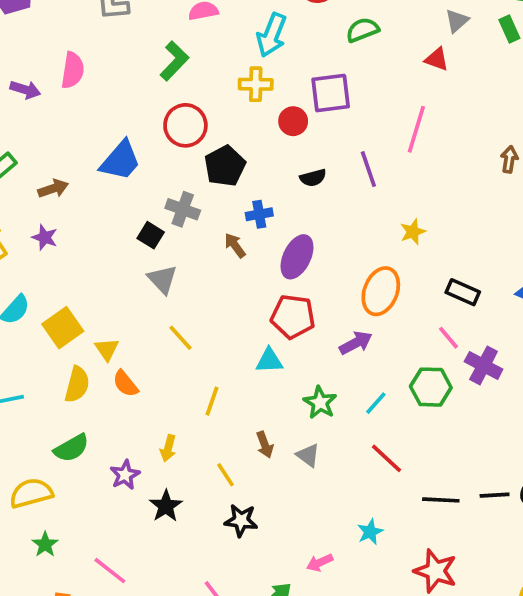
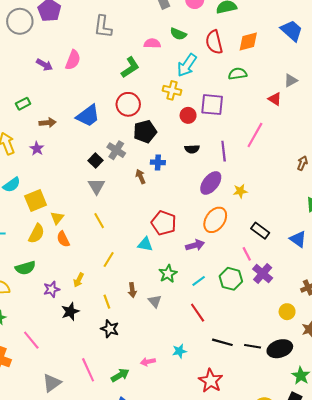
purple ellipse: (297, 257) -> (211, 183), moved

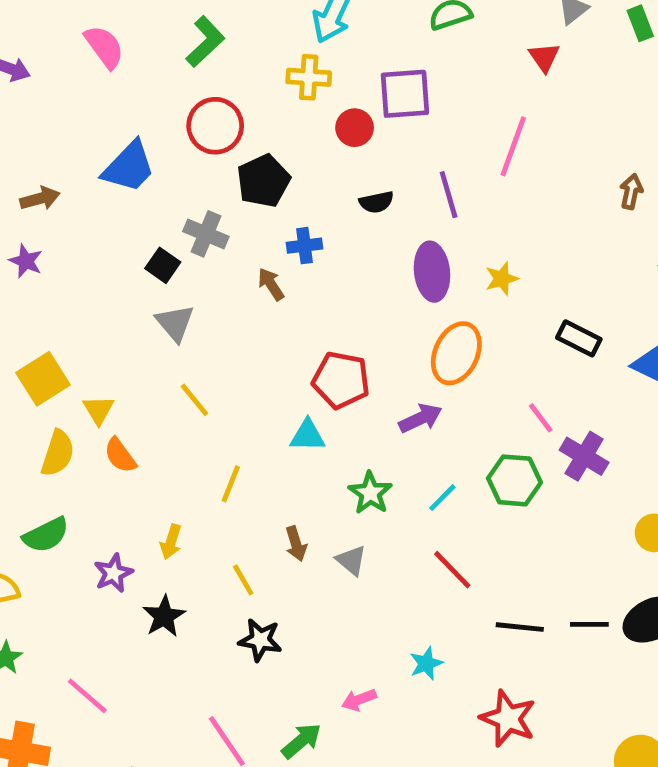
pink semicircle: (73, 60) -> (104, 47), moved, turned -48
red triangle: (275, 99) -> (544, 57), turned 32
purple ellipse: (211, 183) -> (432, 272), turned -35
black rectangle: (260, 231) -> (579, 338), moved

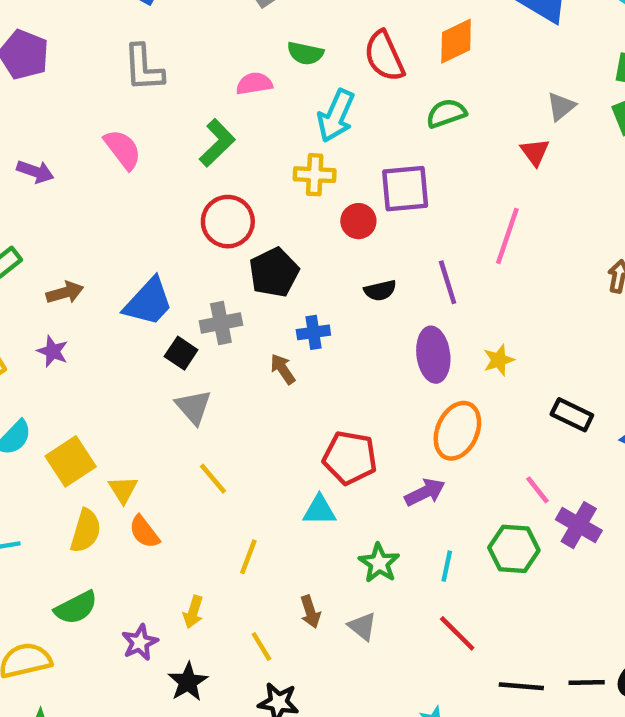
blue trapezoid: (129, 167) -> (148, 302), moved
gray cross: (206, 234) -> (221, 323), turned -33
cyan line: (442, 498) -> (447, 566), turned -32

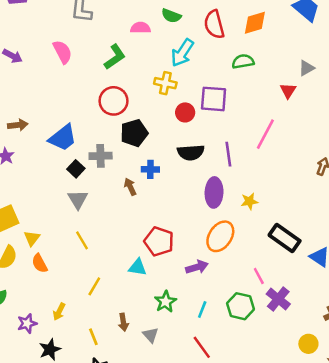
black semicircle: (380, 290) -> (191, 152), size x1.5
black rectangle: (572, 415) -> (285, 238), size x1.4

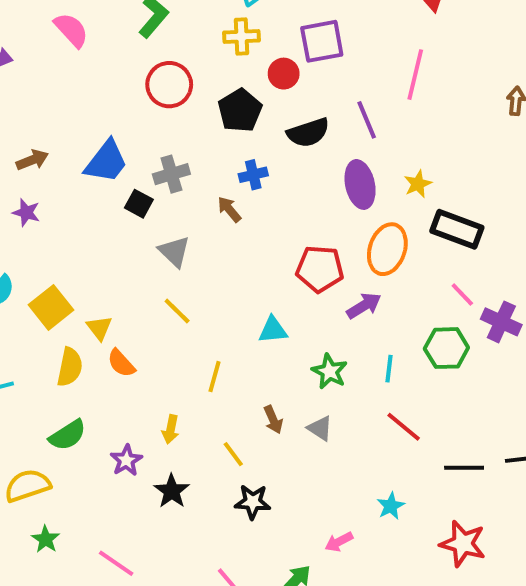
black pentagon: (134, 133) -> (240, 110), moved
gray triangle: (78, 199) -> (174, 252), moved
black rectangle: (285, 238) -> (457, 229), moved
red pentagon: (159, 241) -> (320, 269), moved

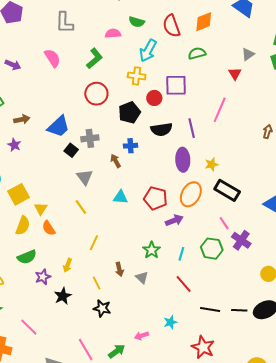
cyan triangle: (273, 330) -> (121, 197), moved
green semicircle: (68, 435) -> (27, 257), moved

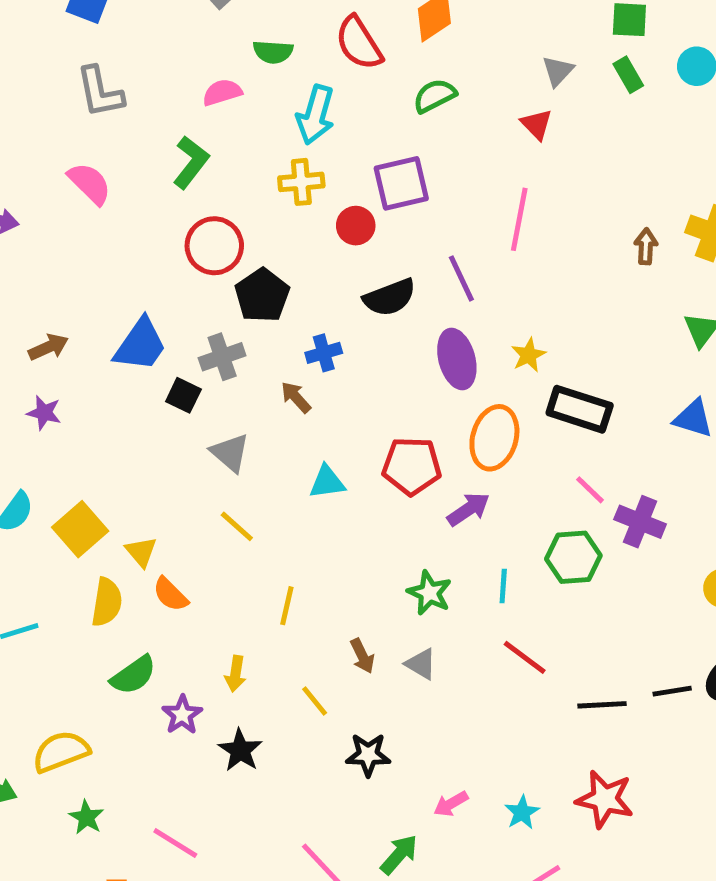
black pentagon: (129, 113) -> (262, 295), moved
black star: (102, 308) -> (368, 755), moved
cyan star: (170, 322) -> (522, 812), moved

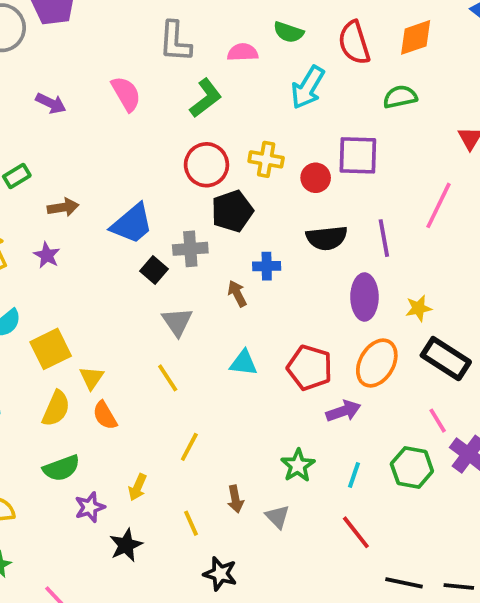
gray L-shape: (100, 92) -> (175, 42), moved
yellow cross: (301, 182) -> (266, 159), moved

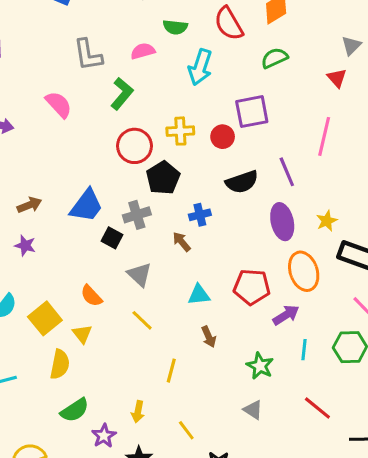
orange ellipse: (377, 363) -> (304, 271), turned -36
orange semicircle: (105, 415) -> (91, 296), moved
cyan line: (354, 475) -> (304, 350), moved
brown arrow: (235, 499) -> (209, 337), moved

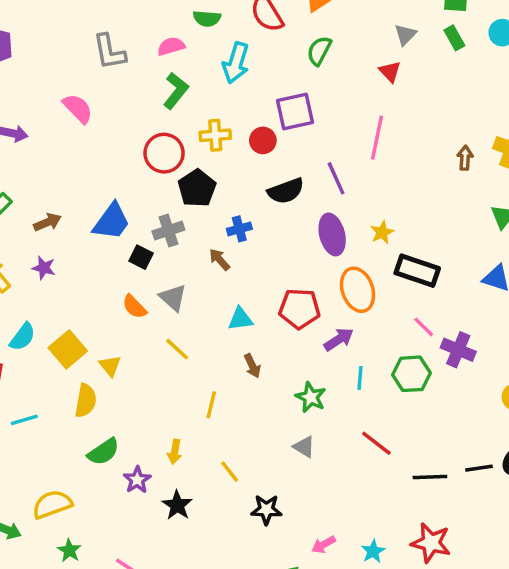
green semicircle: (274, 58) -> (319, 51), turned -36
green L-shape: (122, 94) -> (176, 91), moved
orange semicircle: (91, 296) -> (134, 307), moved

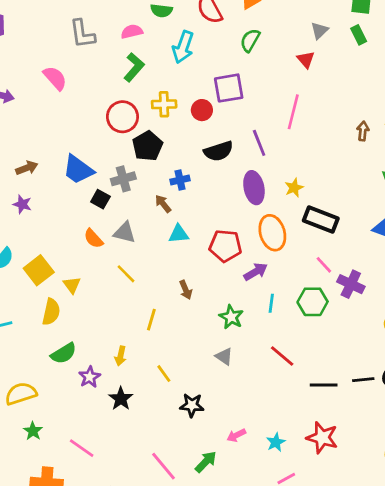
blue trapezoid: (112, 222) -> (78, 170), turned 88
gray triangle: (173, 298) -> (125, 233), turned -30
cyan triangle: (240, 319) -> (179, 234), moved

